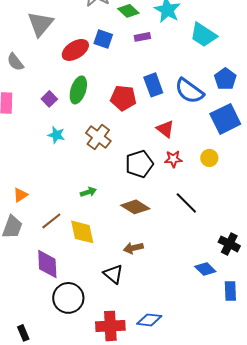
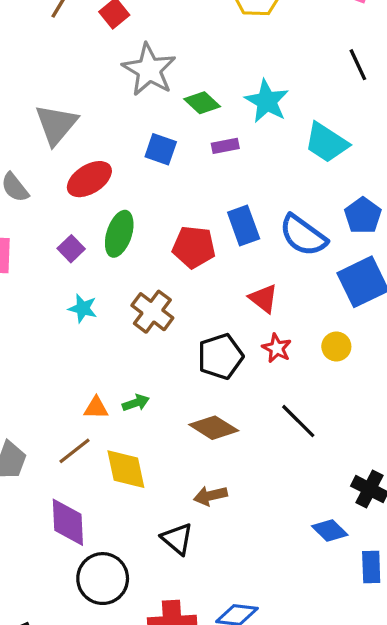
red ellipse: (75, 50) -> (89, 179), moved
red star: (173, 159) -> (277, 348), turned 30
orange triangle: (20, 195) -> (96, 408), moved, turned 35

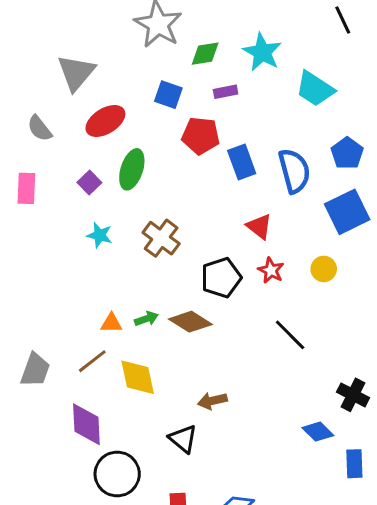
green diamond: (202, 103) -> (205, 54), turned -52
blue semicircle: (303, 235) -> (294, 171), turned -141
red pentagon: (194, 247) -> (201, 136), moved
brown diamond: (214, 428) -> (190, 322), moved

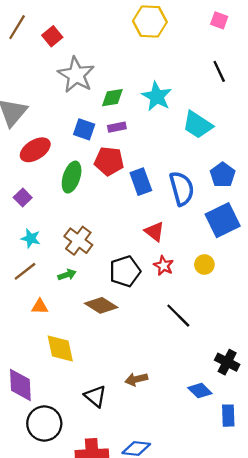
purple rectangle: (226, 92) -> (117, 127), moved
green ellipse: (132, 169) -> (72, 177), moved
green arrow: (146, 319) -> (67, 275), moved
brown line: (92, 361) -> (25, 271), moved
brown arrow: (212, 401) -> (136, 379), moved

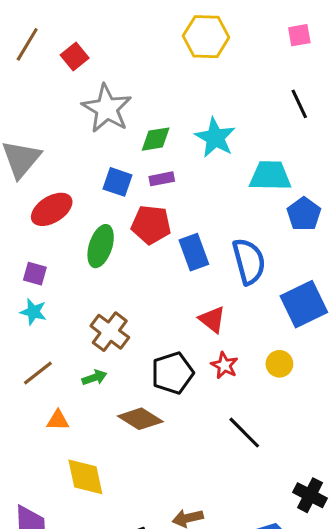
pink square: (219, 20) -> (299, 35), turned -30
cyan trapezoid: (198, 125) -> (270, 176), turned 148
blue pentagon: (223, 175) -> (304, 214), moved
purple square: (23, 197) -> (35, 274), turned -30
cyan star: (31, 238) -> (33, 312), moved

